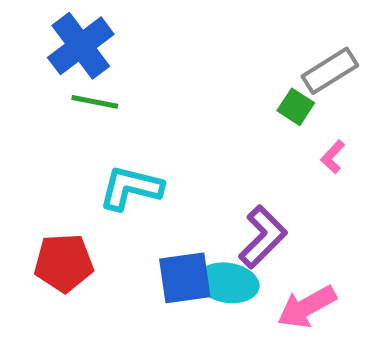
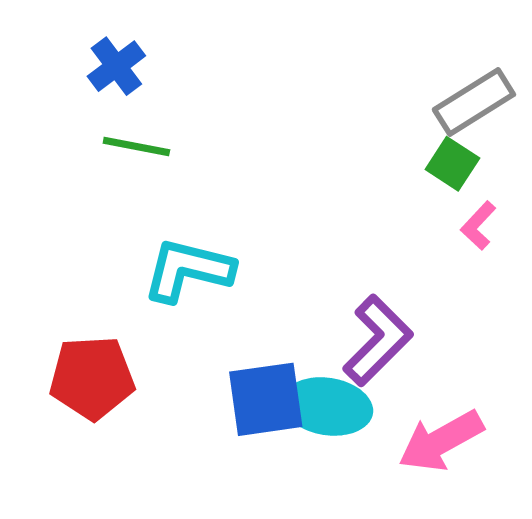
blue cross: (81, 46) -> (116, 66), size x0.6
green square: (296, 107) -> (452, 164), moved

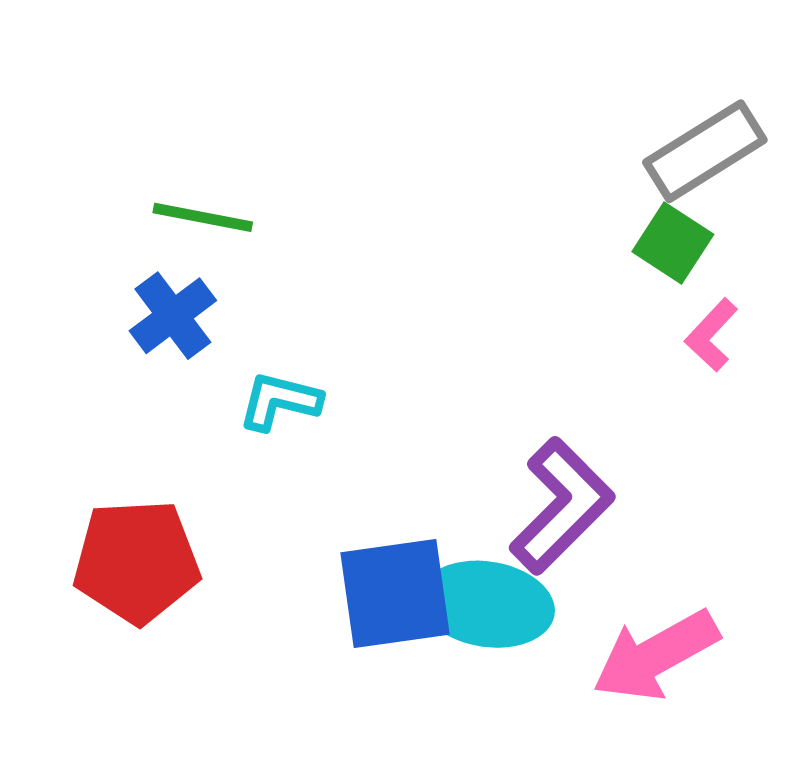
blue cross: (116, 66) -> (173, 316), moved
cyan L-shape: (188, 270) -> (280, 401), size x0.6

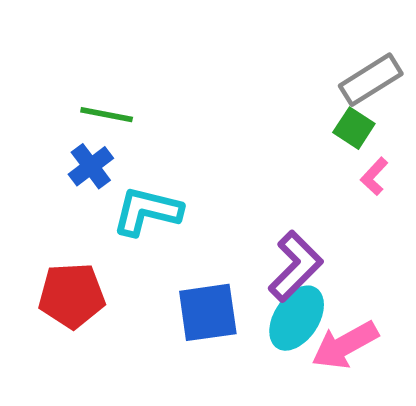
cyan L-shape: (280, 401) -> (147, 211), size x1.6
cyan ellipse: (487, 604) -> (297, 318), moved, turned -66

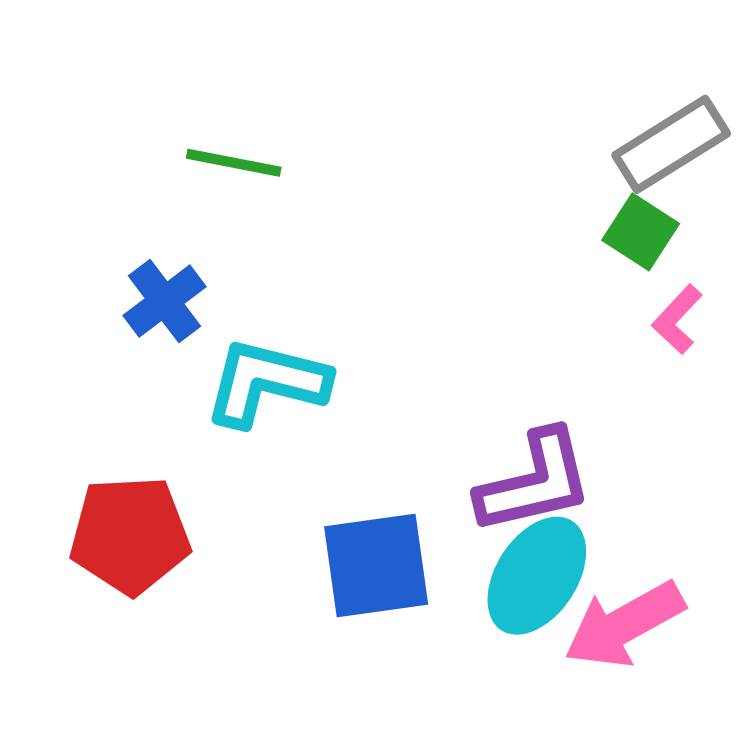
green line: (107, 115) -> (234, 163), moved
purple L-shape: (295, 266) -> (535, 482), turned 32

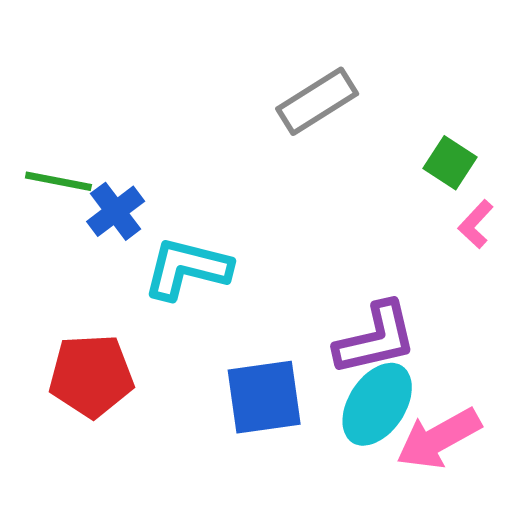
gray rectangle: (671, 144) -> (317, 101), moved
green line: (234, 163) -> (58, 181), moved

